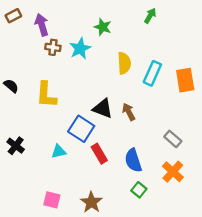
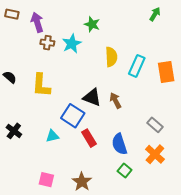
brown rectangle: (13, 16) -> (12, 14), turned 40
green arrow: (150, 16) -> (155, 14), moved

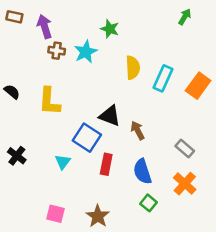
orange rectangle: (166, 72) -> (198, 86), turned 45
brown arrow: (115, 100) -> (138, 130), moved
cyan triangle: (52, 136) -> (63, 162), turned -40
red rectangle: (89, 138) -> (106, 164), turned 42

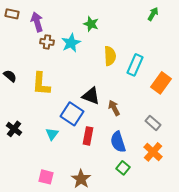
orange rectangle: (198, 86) -> (161, 83), moved

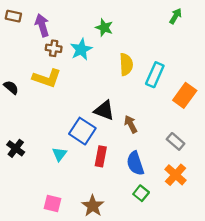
yellow L-shape: (41, 84) -> (47, 78), moved, turned -75

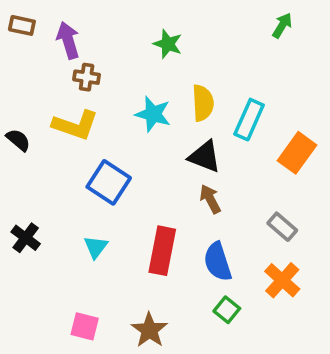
cyan star: (81, 49) -> (153, 114), moved, turned -30
black triangle: (104, 110) -> (205, 157), moved
blue square: (82, 131) -> (109, 182), moved
red rectangle: (101, 156) -> (162, 251), size x1.4

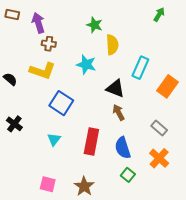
yellow semicircle: (203, 103) -> (112, 45), moved
black cross: (26, 238) -> (14, 124), moved

